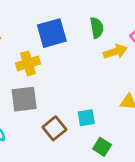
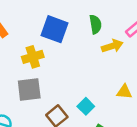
blue square: (52, 33) -> (54, 29), turned 36
cyan square: (86, 118) -> (86, 106), turned -35

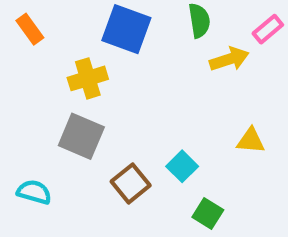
gray square: (29, 89) -> (81, 136), turned 30

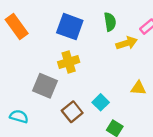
orange rectangle: (30, 29) -> (17, 27), size x1.5
yellow cross: (88, 78) -> (69, 62), moved

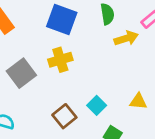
gray square: (45, 86) -> (21, 73), moved, turned 30
yellow triangle: (138, 88) -> (138, 101), moved

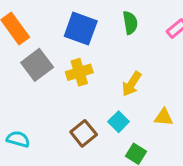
yellow arrow: (126, 38) -> (132, 84), moved, turned 140
gray square: (21, 73) -> (37, 65), moved

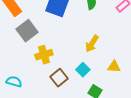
yellow cross: (79, 72) -> (44, 55), moved

